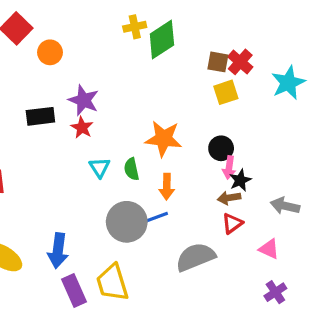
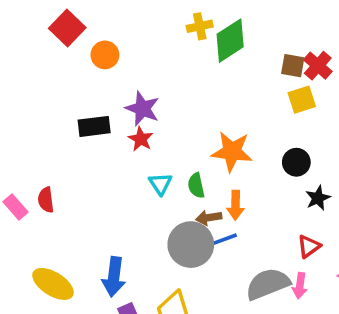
pink arrow: (229, 167) -> (300, 286), moved
brown arrow: (229, 198) -> (209, 218), moved

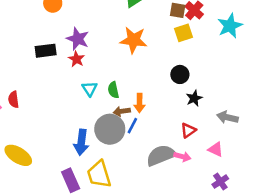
orange star: (232, 152) -> (134, 40), moved
blue line: (225, 239) -> (132, 126), turned -42
blue arrow: (114, 277) -> (81, 142), moved
pink arrow: (300, 286) -> (182, 157), turned -84

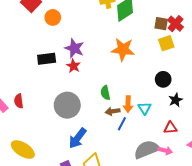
cyan triangle: (90, 89) -> (145, 108), moved
gray circle: (110, 129) -> (67, 105), moved
red triangle: (188, 130) -> (170, 128), turned 32
blue arrow: (81, 142) -> (78, 138), turned 30

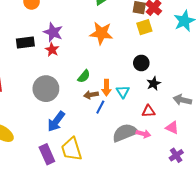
green semicircle: (105, 93) -> (84, 76), turned -128

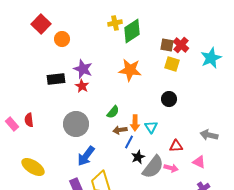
yellow square: (144, 27) -> (172, 64), turned 35
black star: (154, 83) -> (138, 157), moved
gray semicircle: (125, 133) -> (153, 167), turned 150

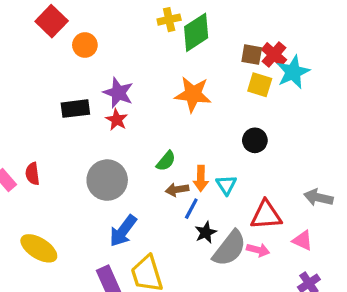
cyan star: (211, 58) -> (293, 72), moved
red triangle: (176, 146) -> (266, 215), size x1.5

